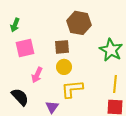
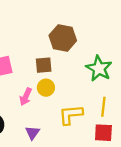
pink arrow: (37, 75) -> (26, 97), moved
yellow L-shape: (72, 89) -> (71, 115), moved

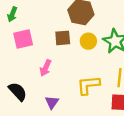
yellow circle: (46, 88) -> (88, 41), moved

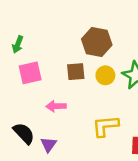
pink arrow: (46, 68) -> (56, 106), turned 63
purple triangle: (52, 102) -> (49, 144), moved

